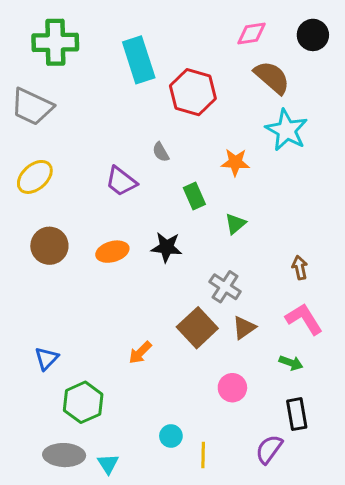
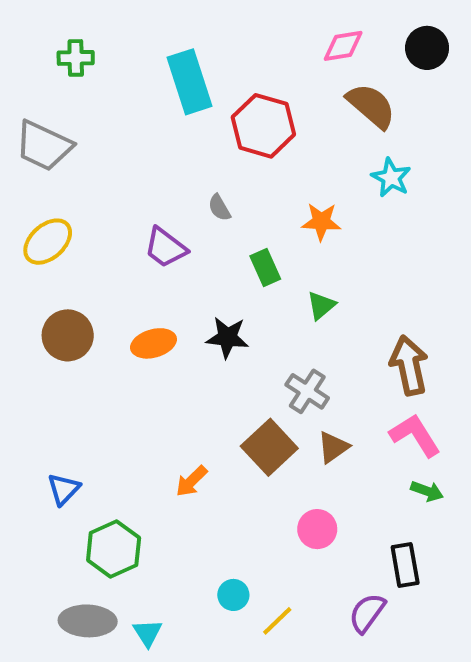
green cross: (55, 42) -> (76, 58), size x0.6
cyan star: (287, 130) -> (391, 178), size x0.7
brown arrow: (300, 268) -> (409, 365), size x1.8
green arrow: (291, 363) -> (427, 491), moved
yellow line: (203, 455) -> (277, 621), turned 45

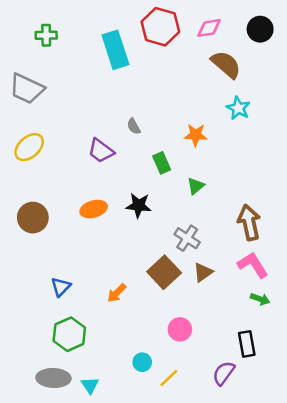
red hexagon: (263, 126) -> (160, 27), moved
brown circle: (68, 335) -> (33, 218), moved
blue triangle: (64, 489) -> (61, 287), moved
pink circle: (317, 529) -> (180, 329), moved

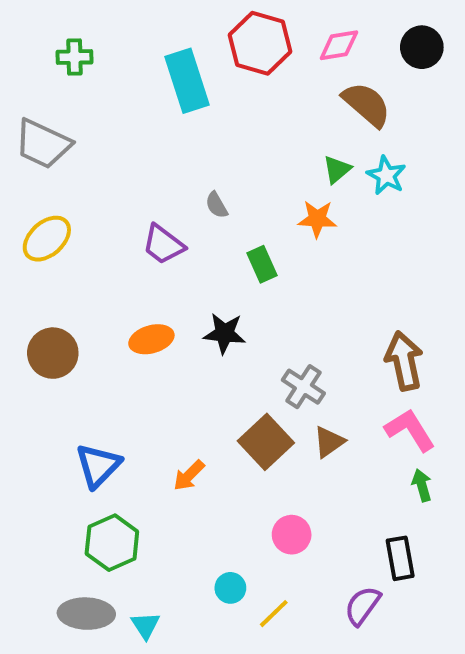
green triangle: (196, 186) -> (337, 170), moved
blue triangle: (61, 287) -> (98, 466), size x1.4
green arrow: (260, 299) -> (422, 485), turned -126

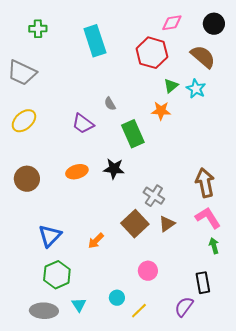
red hexagon: (260, 43) -> (152, 53), moved
brown semicircle: (367, 104) -> (203, 57), moved
green rectangle: (262, 264) -> (133, 134), size x1.5
cyan triangle: (146, 625) -> (79, 305), moved

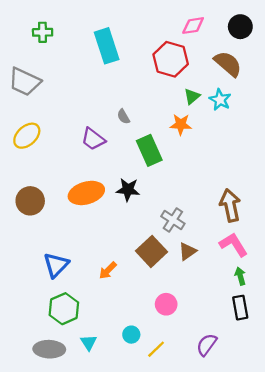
orange ellipse: (77, 172) -> (86, 193), size x1.4
black rectangle: (203, 283) -> (240, 308), moved

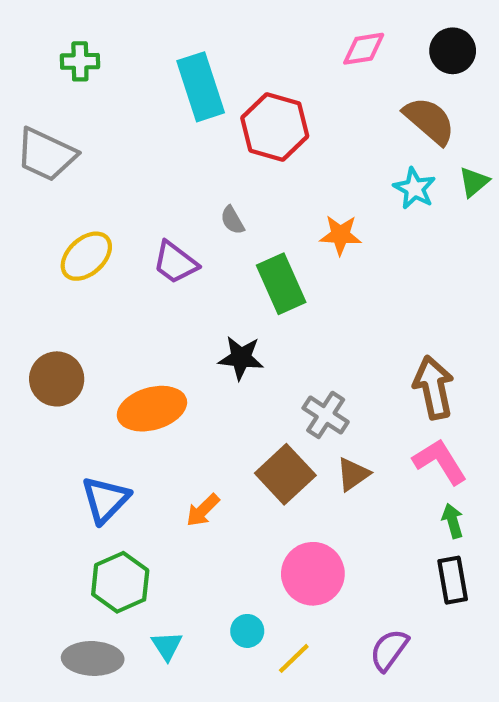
red hexagon: (171, 59) -> (275, 127), moved
green triangle: (192, 96) -> (474, 182), moved
yellow ellipse: (27, 136) -> (86, 256), moved
orange ellipse: (86, 193) -> (152, 409), moved
pink circle: (166, 304) -> (313, 574), size x1.5

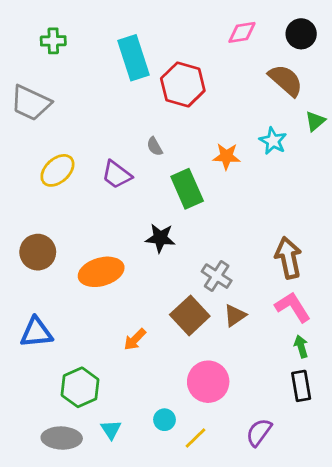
cyan star: (415, 188) -> (273, 141), moved
blue triangle: (105, 500) -> (36, 332), moved, turned 40

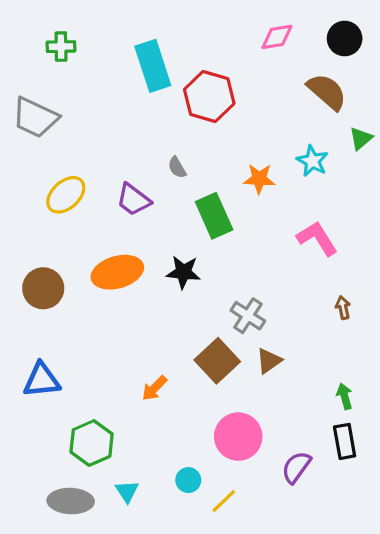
brown arrow: (288, 258) -> (343, 308), moved, size x0.5
orange ellipse: (101, 272) -> (117, 272), moved
pink L-shape: (293, 307) -> (317, 238), moved
purple semicircle: (259, 432) -> (296, 467), moved

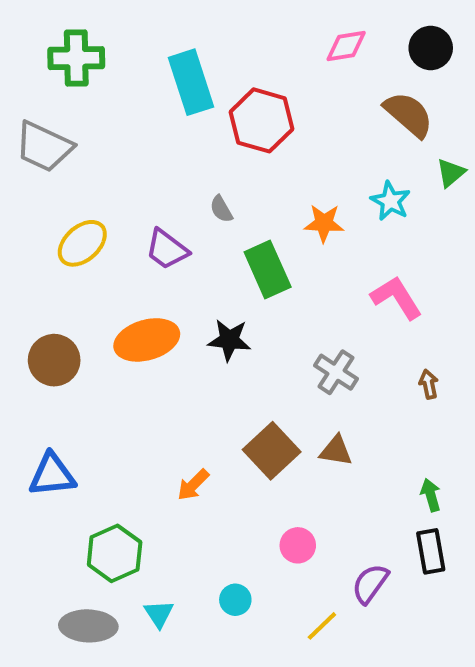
green cross: (61, 47) -> (76, 58), size x1.5
gray cross: (248, 316) -> (336, 372), moved
brown triangle: (269, 361) -> (336, 451), turned 44
pink circle: (238, 437) -> (298, 545), size x0.6
yellow line: (224, 501) -> (322, 626), moved

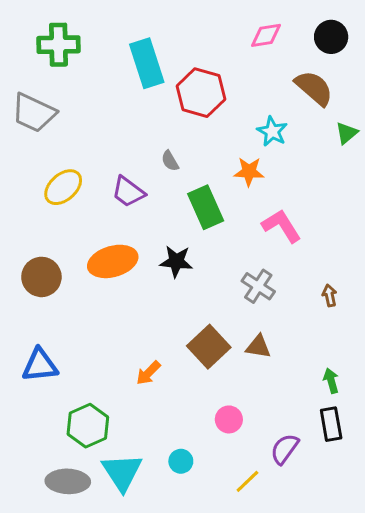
cyan star: (390, 201) -> (272, 131), moved
pink L-shape: (396, 298) -> (282, 226), moved
cyan triangle: (159, 614) -> (122, 472), size x1.8

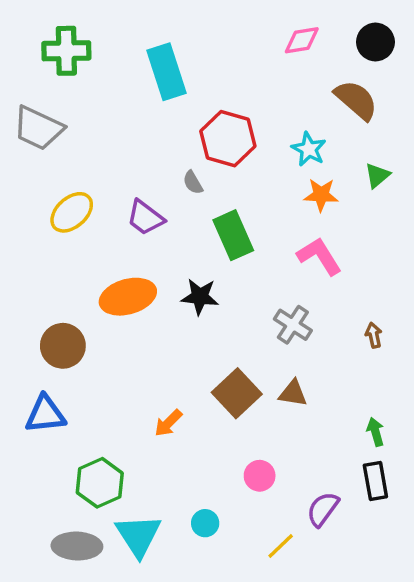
red hexagon: (201, 93) -> (228, 139), moved
green triangle: (347, 133) -> (377, 175), moved
orange star: (249, 172) -> (321, 195), moved
brown circle: (41, 277) -> (63, 346), moved

